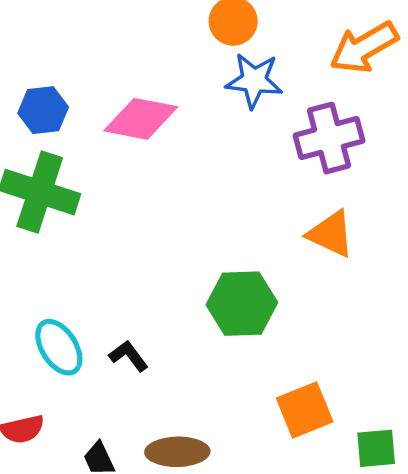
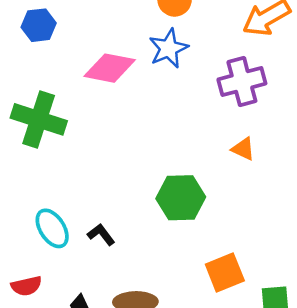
blue star: (254, 80) -> (168, 48), moved, turned -30
blue hexagon: (43, 110) -> (39, 25), moved
orange triangle: (331, 234) -> (243, 149), size x0.7

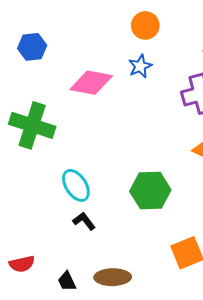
blue star: (168, 48) -> (140, 66), size x0.7
cyan ellipse: (52, 228) -> (76, 185), moved

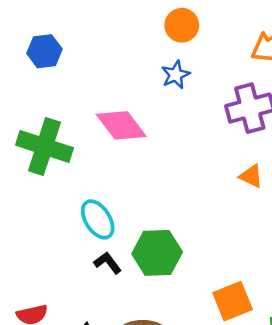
pink diamond: (91, 83) -> (121, 125), moved, turned 42
green hexagon: (150, 191) -> (157, 253), moved

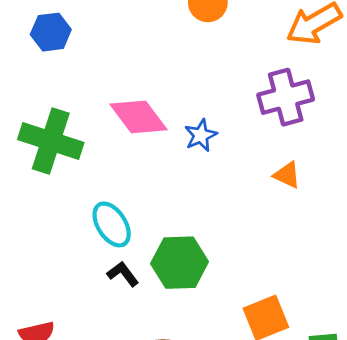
blue star: (176, 75) -> (201, 135), moved

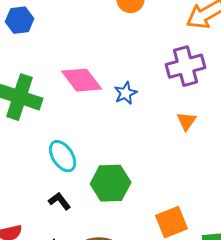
orange triangle: (287, 175) -> (187, 121), turned 40
black L-shape: (123, 274) -> (60, 201), moved

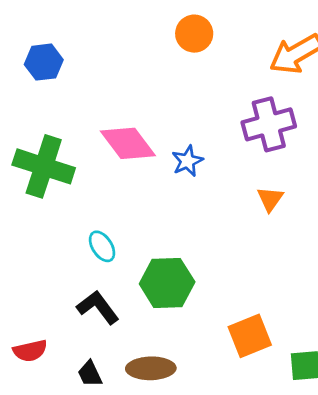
cyan ellipse: (63, 156) -> (102, 246), size x0.7
black L-shape: (60, 201) -> (98, 307), size x1.4

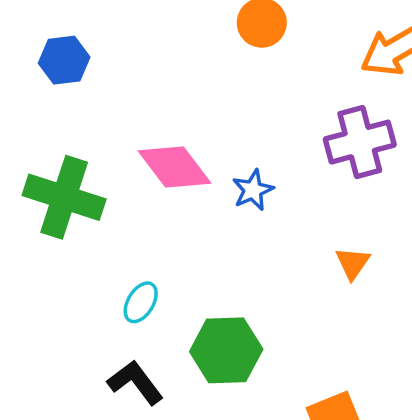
orange triangle: (270, 199) -> (353, 263), moved
cyan ellipse: (102, 246) -> (141, 302), turned 64

